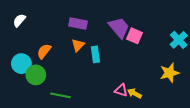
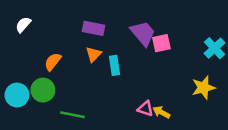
pink square: (135, 36) -> (161, 43), turned -35
cyan circle: (21, 64) -> (17, 95), moved

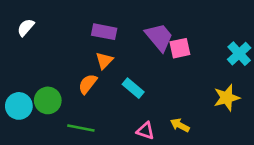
orange semicircle: (53, 62) -> (88, 84), moved
cyan rectangle: (115, 65) -> (133, 88), moved, turned -42
pink triangle: (145, 109) -> (145, 131), moved

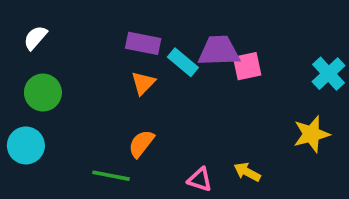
purple trapezoid: (159, 37) -> (219, 51), turned -52
orange semicircle: (88, 84) -> (141, 144), moved
cyan rectangle: (133, 88) -> (183, 62), moved
green circle: (48, 100) -> (43, 93), moved

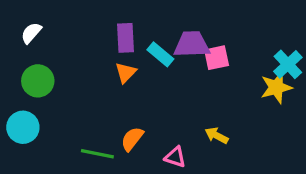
purple rectangle: (143, 43) -> (126, 38), turned 76
yellow star: (311, 134) -> (276, 88), moved
orange semicircle: (141, 144) -> (132, 139), moved
yellow arrow: (247, 172) -> (217, 136), moved

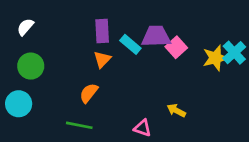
pink square: (217, 58) -> (176, 47), turned -30
yellow star: (276, 88) -> (215, 58), moved
orange semicircle: (132, 139) -> (89, 93), moved

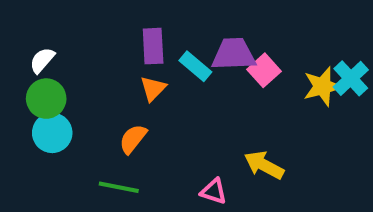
white semicircle: (25, 27) -> (42, 60), moved
cyan circle: (19, 104) -> (52, 133), moved
yellow arrow: (176, 110) -> (264, 165), size x1.4

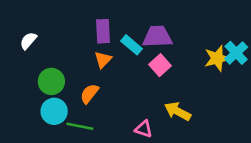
pink square: (264, 70) -> (160, 65), moved
green circle: (46, 99) -> (51, 81), moved
cyan circle: (52, 133) -> (54, 111), moved

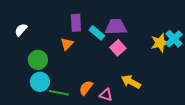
orange triangle: (103, 60) -> (67, 44), moved
orange semicircle: (89, 94) -> (86, 88), moved

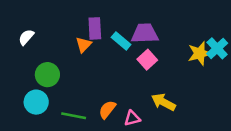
orange triangle: (67, 44) -> (84, 45), moved
cyan circle: (40, 82) -> (36, 102), moved
pink triangle: (106, 95) -> (132, 118), turned -32

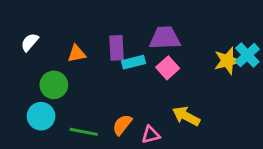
purple rectangle: (95, 28) -> (116, 48), moved
cyan rectangle: (121, 41) -> (134, 62), moved, turned -54
orange triangle: (84, 45) -> (77, 54), moved, turned 35

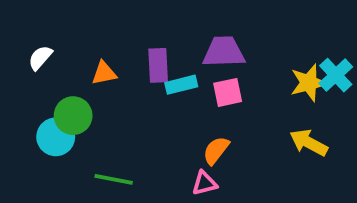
pink square: (168, 68) -> (228, 92), turned 30
cyan circle: (41, 116) -> (56, 137), moved
yellow arrow: (186, 116) -> (309, 143), moved
orange semicircle: (122, 125) -> (216, 150), moved

